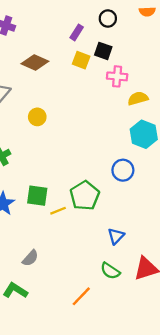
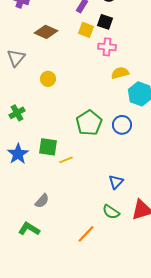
pink cross: (117, 76) -> (107, 47), moved
yellow semicircle: (138, 98) -> (120, 73), moved
green pentagon: (85, 196) -> (89, 123), moved

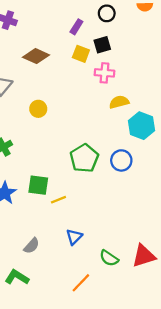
black square: (105, 22) -> (102, 45), turned -35
blue triangle: (116, 182) -> (74, 237), moved

